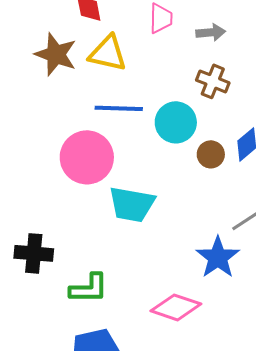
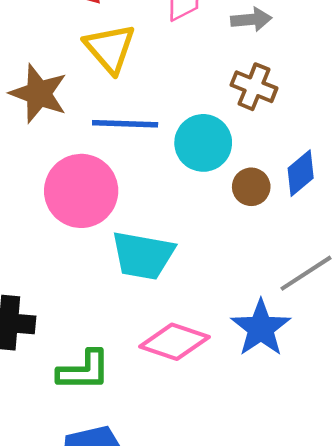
yellow triangle: (108, 53) -> (110, 48), turned 36
brown star: (56, 54) -> (39, 94), moved
pink diamond: (176, 307) -> (174, 342), moved

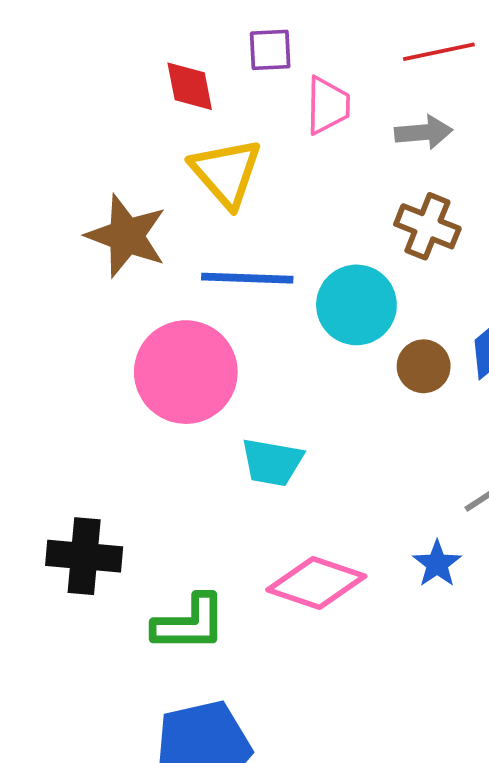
cyan trapezoid: (143, 255) -> (272, 462), size x0.7
blue star: (261, 328) -> (437, 564), size x0.6

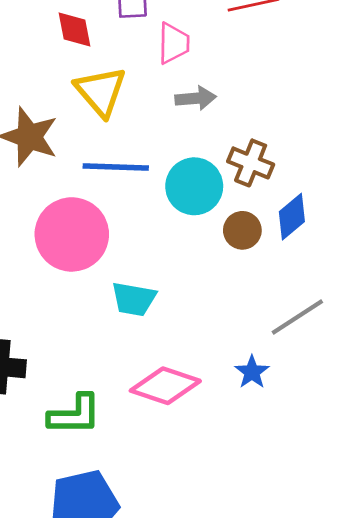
gray arrow: (424, 132) -> (196, 98), moved
brown cross: (427, 226) -> (251, 163), moved

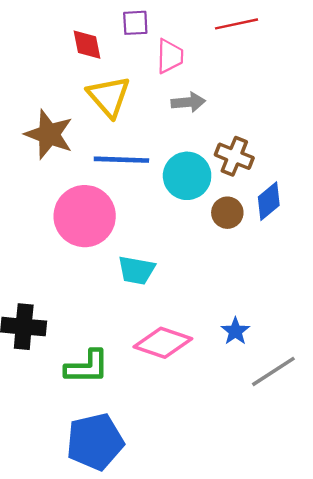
gray line: (297, 317) -> (273, 371), moved

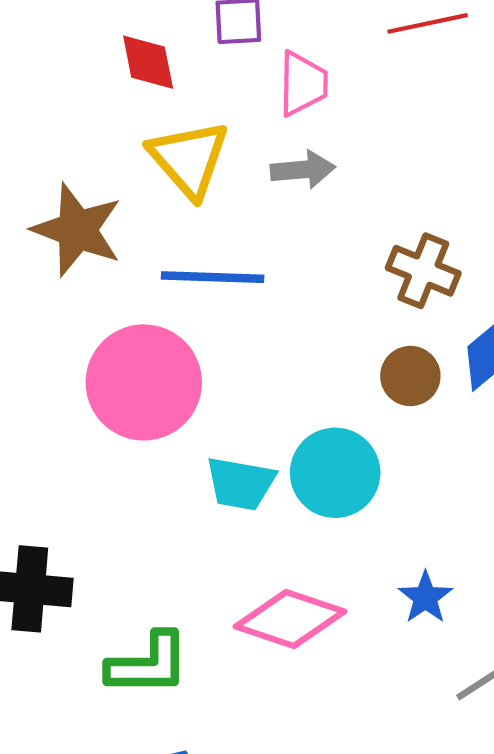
gray arrow: (188, 102) -> (303, 170), moved
cyan circle: (187, 176) -> (335, 473), moved

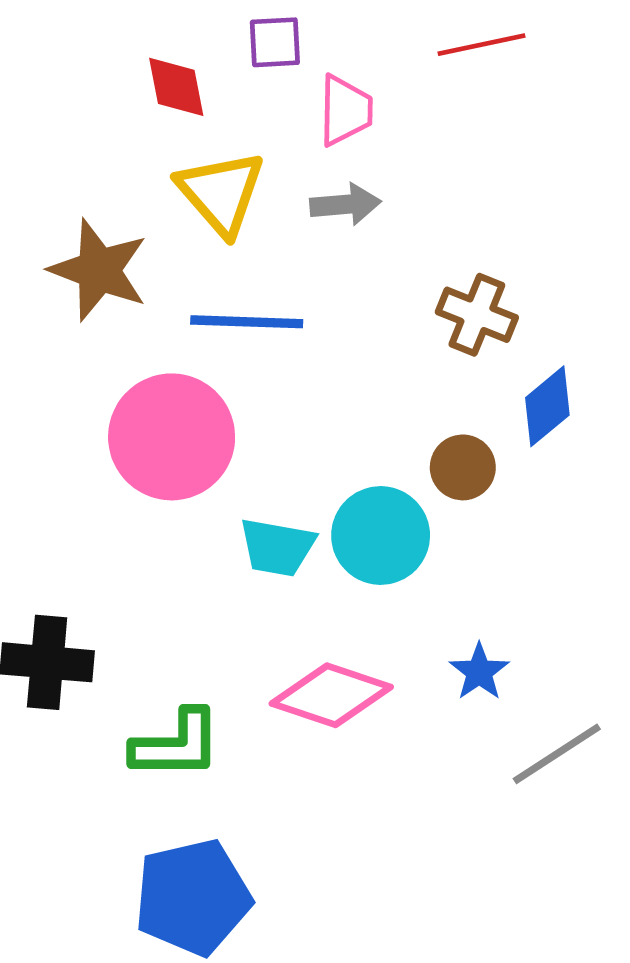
brown circle: (410, 376) -> (463, 467), moved

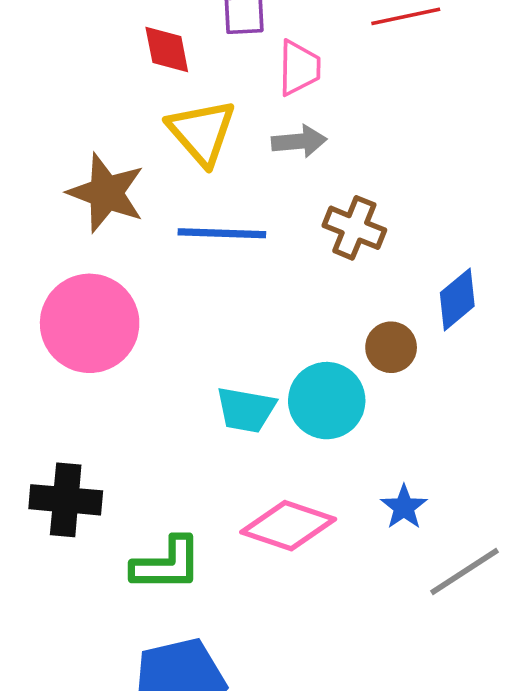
brown cross: (477, 315) -> (354, 228), moved
pink circle: (172, 437) -> (90, 323), moved

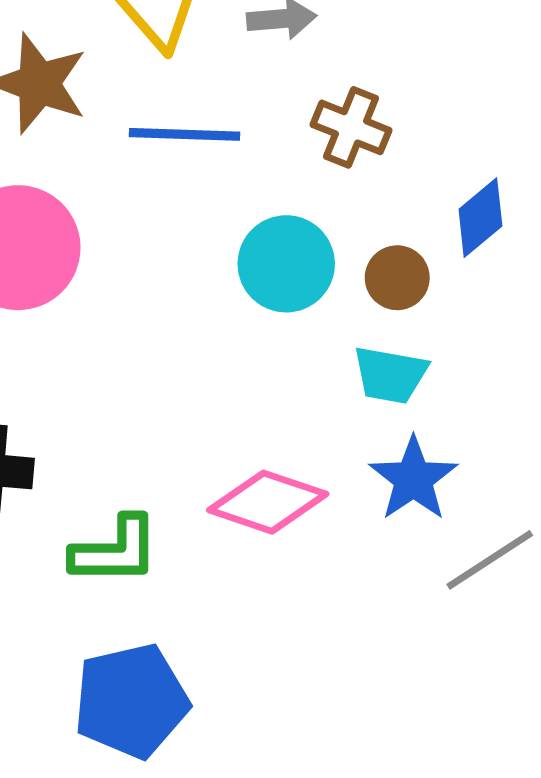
cyan circle: (327, 401) -> (286, 264), moved
cyan trapezoid: (246, 410) -> (390, 375), moved
blue star: (404, 507) -> (413, 479), size x1.5

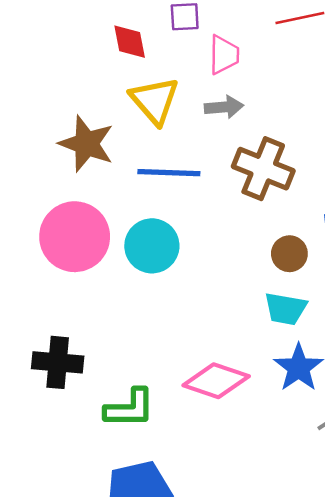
brown cross: (351, 127) -> (263, 169), size x1.4
cyan circle: (286, 264) -> (152, 246), moved

